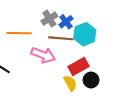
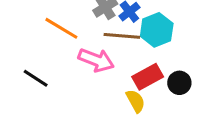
orange line: (19, 33) -> (61, 28), turned 30
black circle: (91, 80) -> (179, 83), moved

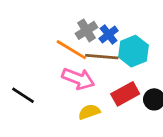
orange line: (61, 28) -> (71, 50), moved
yellow semicircle: (136, 101) -> (89, 112), moved, turned -80

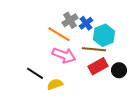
brown line: (102, 57) -> (94, 49), moved
black line: (23, 95) -> (35, 73), moved
yellow semicircle: (89, 112) -> (55, 84), moved

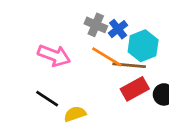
gray cross: (70, 20) -> (96, 25), turned -35
orange line: (59, 34) -> (107, 57), moved
pink arrow: (64, 55) -> (54, 56), moved

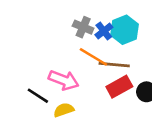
cyan hexagon: (143, 46) -> (125, 30), moved
pink arrow: (54, 56) -> (64, 80), moved

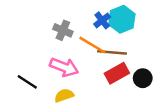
gray cross: (83, 27) -> (63, 30), moved
black line: (38, 96) -> (27, 82), moved

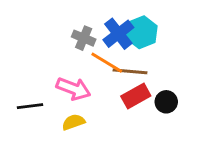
blue cross: (102, 20) -> (118, 34), size x1.5
gray cross: (63, 30) -> (84, 38), moved
black line: (27, 82) -> (30, 106), turned -40

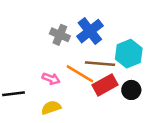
cyan hexagon: (142, 32) -> (129, 54), moved
orange line: (107, 63) -> (80, 74), moved
pink arrow: (73, 89) -> (51, 79), size x0.6

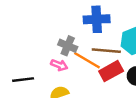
blue cross: (90, 31) -> (97, 19), turned 35
gray cross: (60, 35) -> (68, 46), moved

